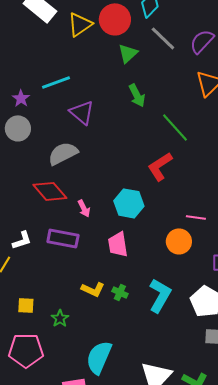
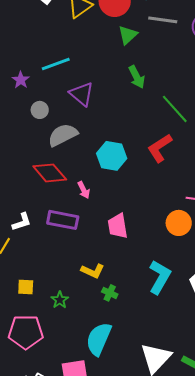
gray line: (163, 38) -> (163, 20), turned -36
gray circle: (18, 128) -> (40, 110), moved, size x0.7
cyan hexagon: (129, 203) -> (112, 156), moved
green cross: (120, 292) -> (110, 293), moved

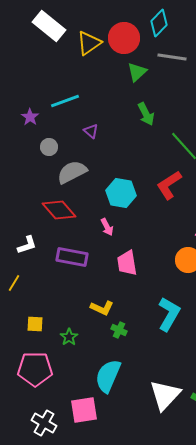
purple triangle: (82, 94) -> (91, 131), size x0.6
pink arrow: (84, 190) -> (107, 227), moved
white L-shape: (22, 222) -> (27, 245), moved

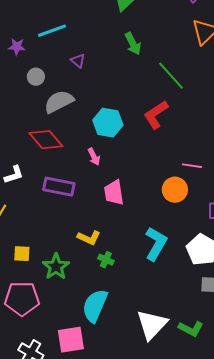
purple star: (30, 117) -> (17, 47), turned -30
green star: (69, 337) -> (56, 267), size x1.5

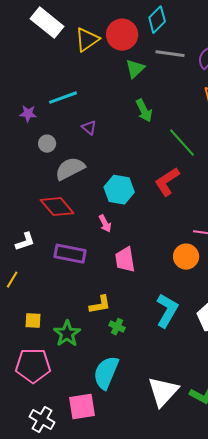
yellow L-shape: (89, 238) -> (100, 305), turned -35

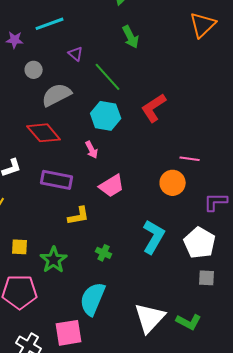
green line: (182, 143) -> (108, 77), moved
pink trapezoid: (125, 260) -> (112, 186), turned -112
yellow L-shape: (100, 305) -> (79, 216), moved

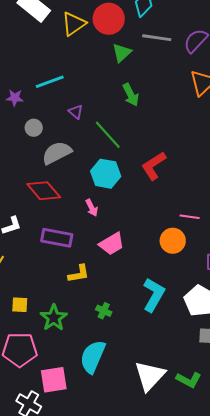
pink square: (69, 333) -> (54, 380), moved

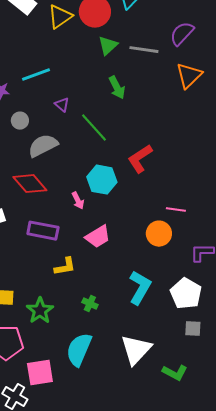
gray line: (157, 38) -> (144, 50), moved
cyan hexagon: (106, 174) -> (102, 180), moved
white triangle: (150, 376) -> (136, 350), moved

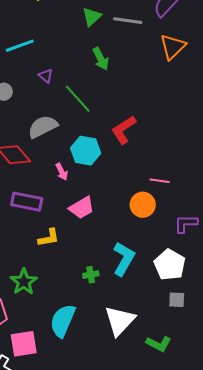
gray semicircle: (43, 146) -> (43, 127), moved
green cross: (90, 304) -> (91, 275), moved, turned -35

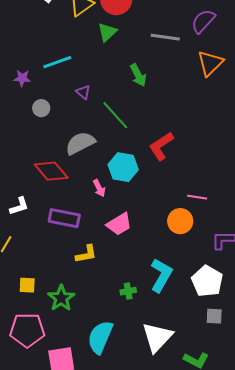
green triangle: (92, 17) -> (107, 32), moved

